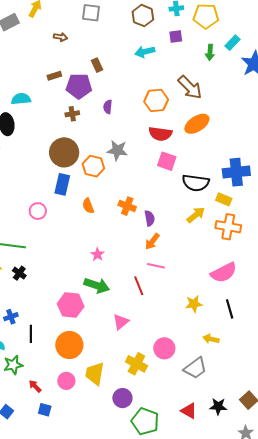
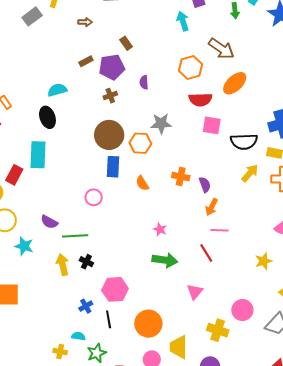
cyan arrow: (145, 52) -> (183, 21), moved, turned 96
pink hexagon: (71, 305) -> (115, 289), moved

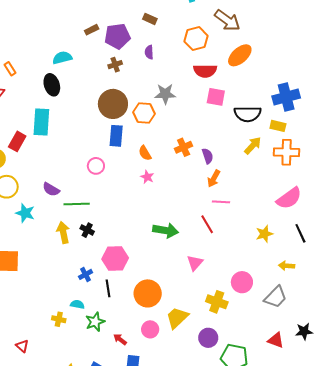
brown rectangle: (126, 43) -> (150, 19), moved, turned -32
orange cross: (181, 177) -> (184, 147), turned -36
pink star: (160, 229) -> (147, 177), moved
yellow trapezoid: (178, 347) -> (177, 318), turned 45

